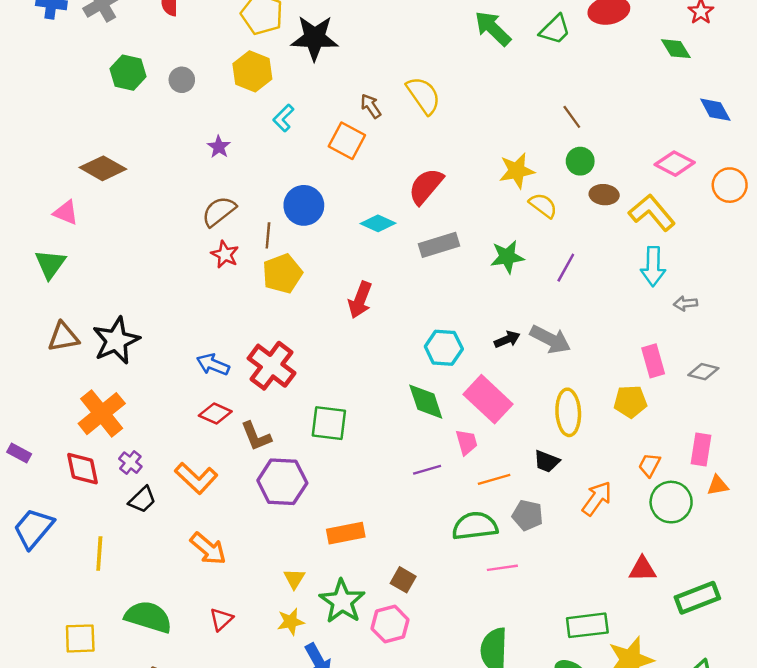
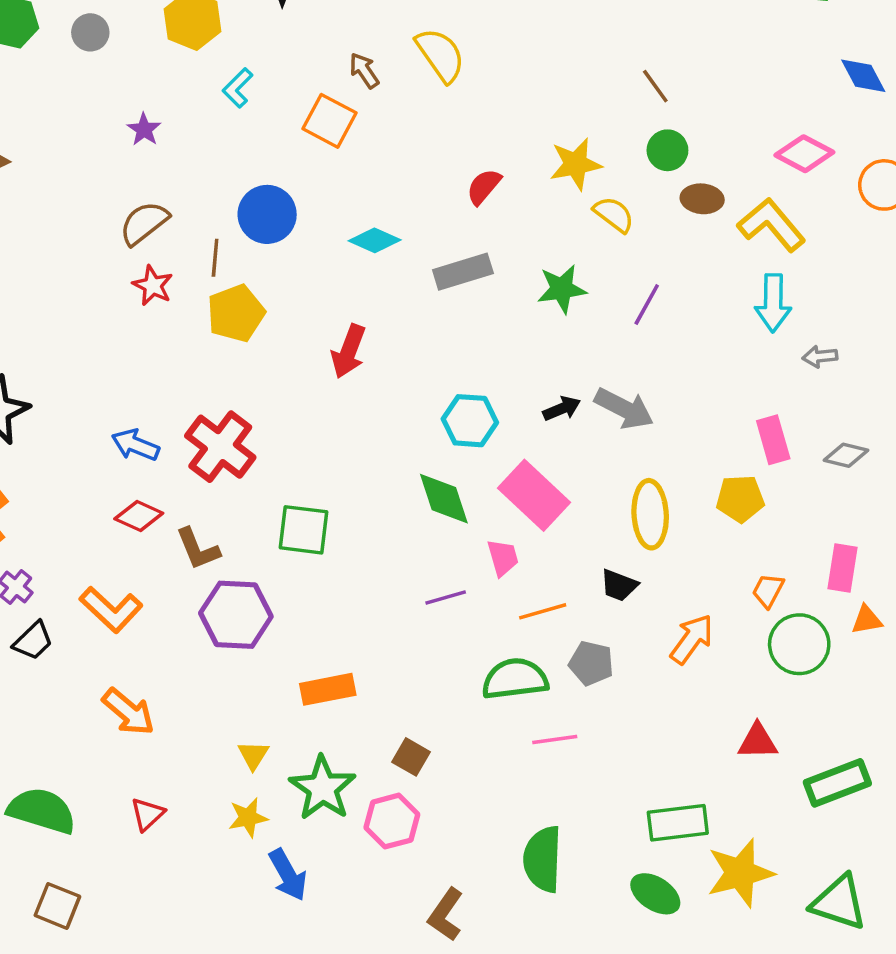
red semicircle: (426, 186) -> (484, 187), moved, size x0.7

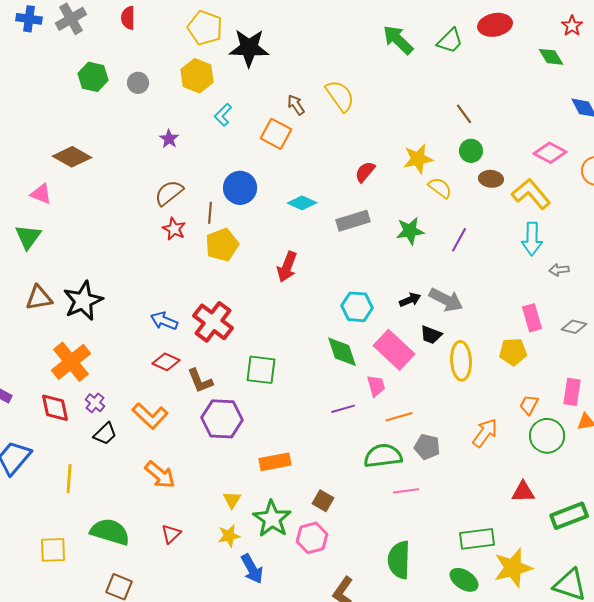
black trapezoid: (619, 585) -> (431, 335), moved

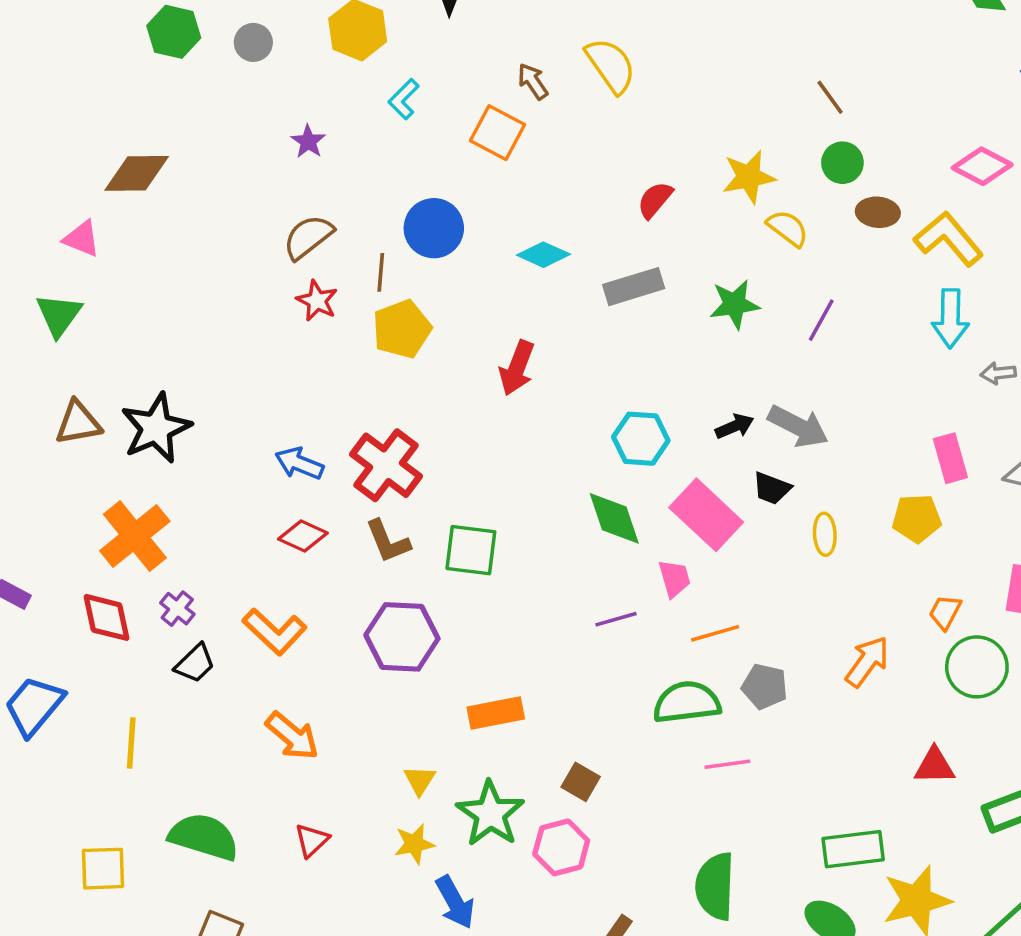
brown diamond: (72, 157) -> (137, 173), turned -30
yellow ellipse: (461, 361) -> (825, 534), size x0.6
brown L-shape: (200, 381) -> (388, 541), moved

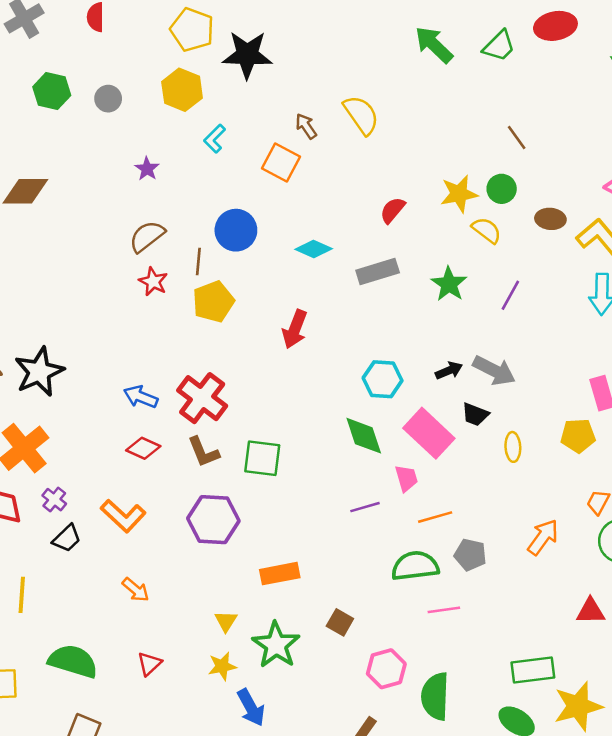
green circle: (842, 163) -> (502, 189), moved
green star: (735, 304) -> (449, 284), turned -30
orange arrow: (292, 736) -> (136, 590), size x0.7
pink hexagon: (561, 847) -> (386, 669), moved

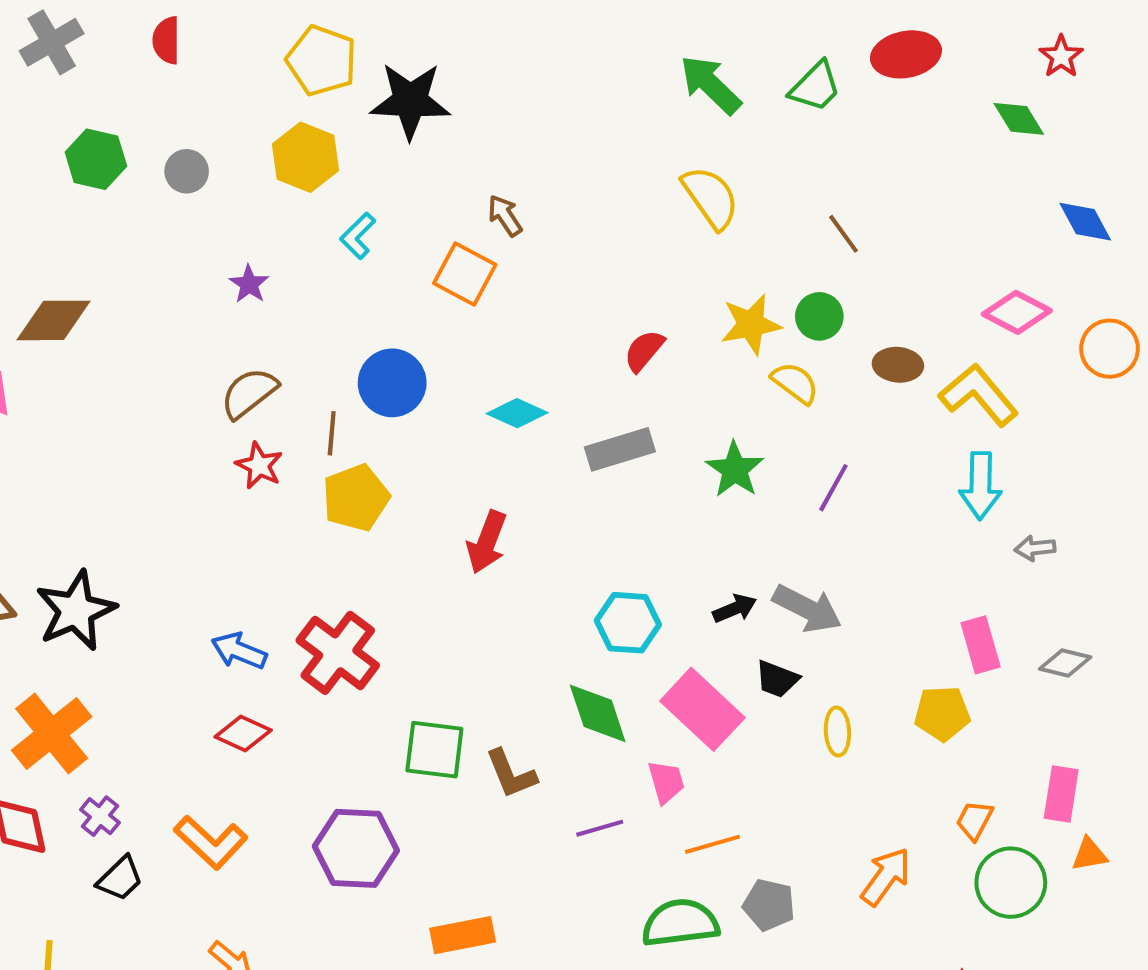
yellow semicircle: (361, 115) -> (711, 197), moved
brown L-shape: (203, 452) -> (511, 774), moved

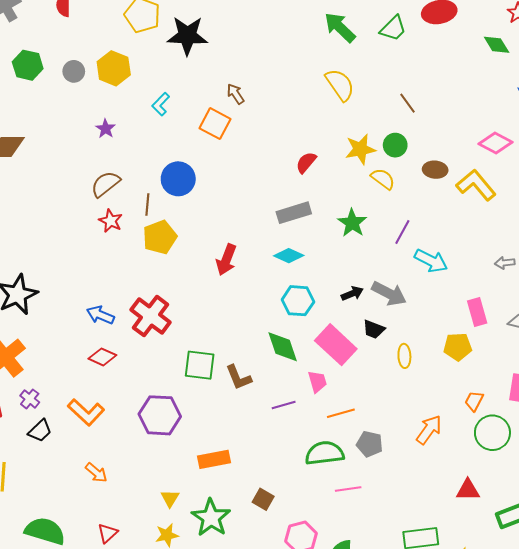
yellow hexagon: (305, 157) -> (114, 68), moved
cyan diamond: (517, 413) -> (289, 256), moved
cyan arrow: (981, 486) -> (431, 261), moved, turned -64

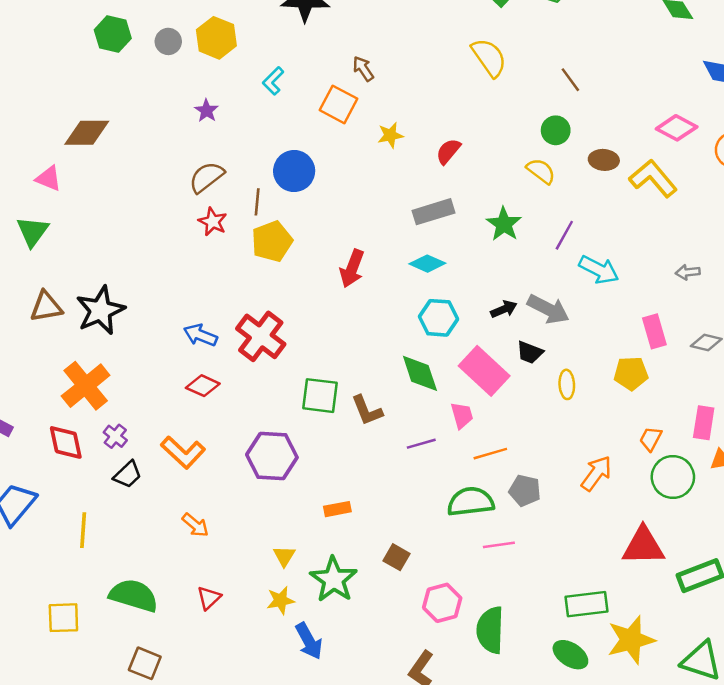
yellow star: (360, 149) -> (390, 135), moved, size x0.7
orange rectangle: (214, 459) -> (337, 509), size x0.7
red triangle: (468, 490) -> (643, 546), size x1.5

